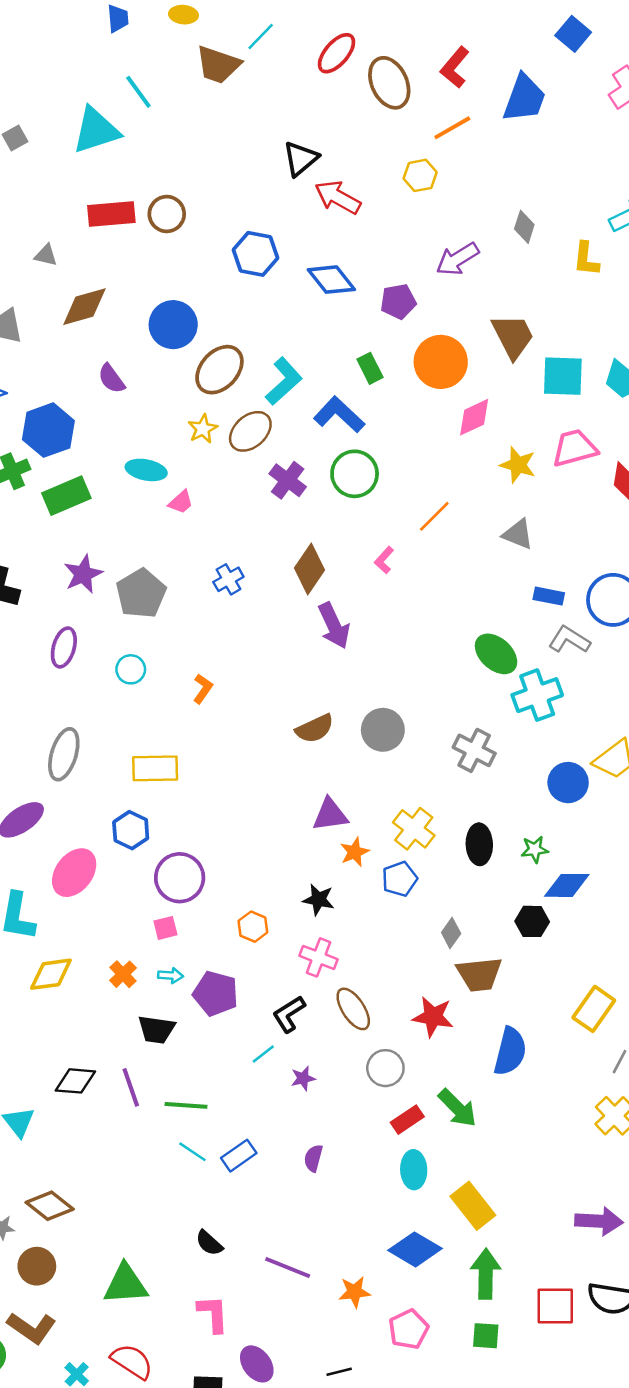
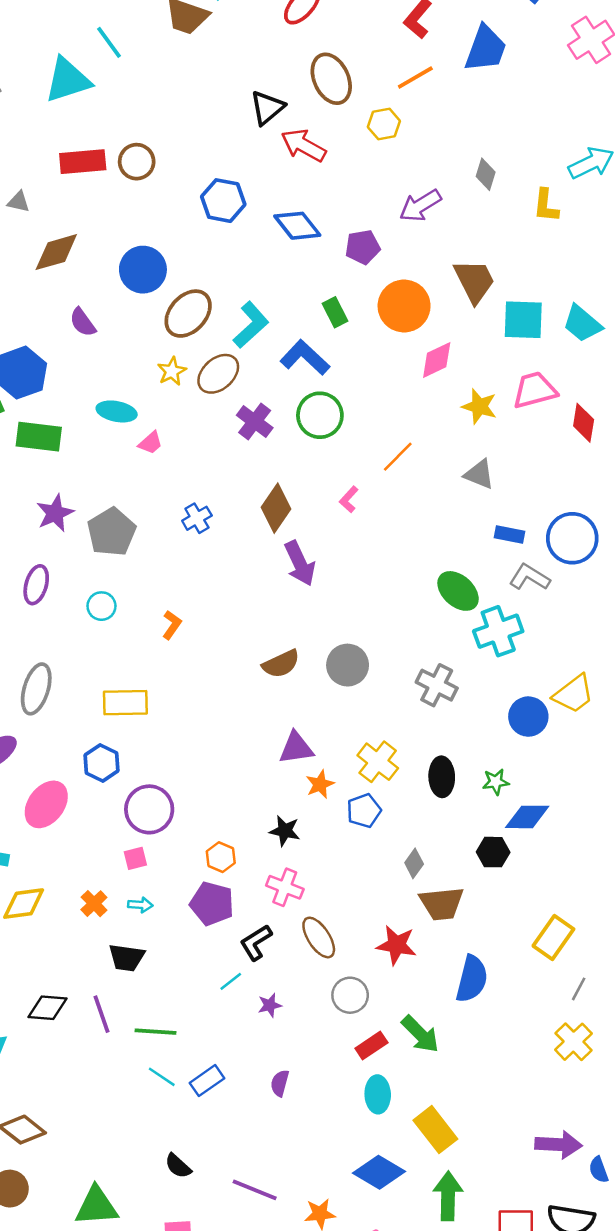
brown ellipse: (389, 83) -> (331, 79), moved
green rectangle: (66, 496) -> (39, 437), turned 30
purple pentagon: (216, 993) -> (212, 904), moved

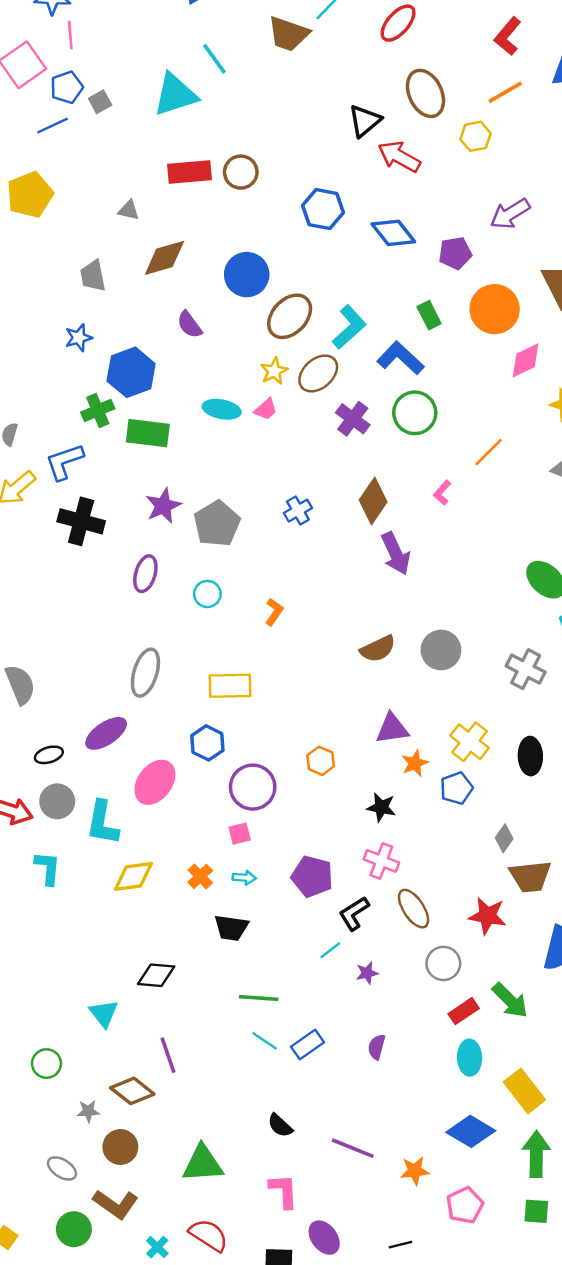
pink trapezoid: (150, 443) -> (266, 409), moved
orange hexagon: (221, 857) -> (321, 761), moved
purple line: (101, 1014) -> (168, 1055), moved

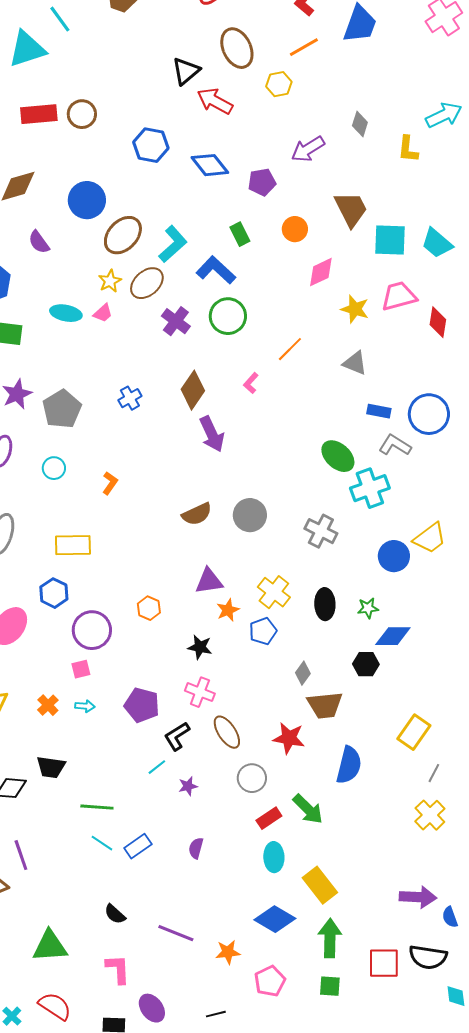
orange circle: (495, 309) -> (295, 229), size x0.6
black trapezoid: (231, 928) -> (51, 767), moved

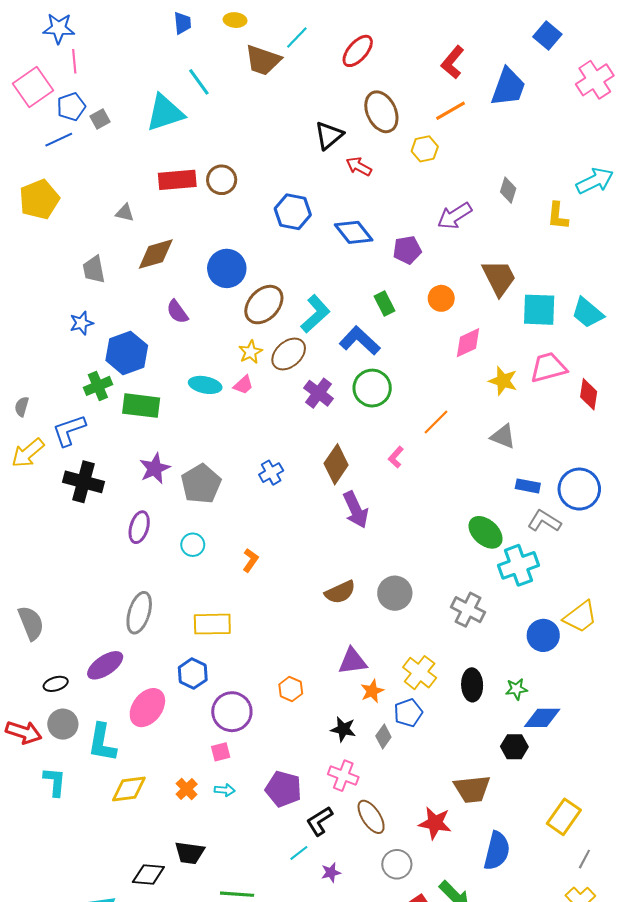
red arrow: (215, 101) -> (359, 166), size x0.7
gray diamond: (303, 673) -> (383, 736), moved

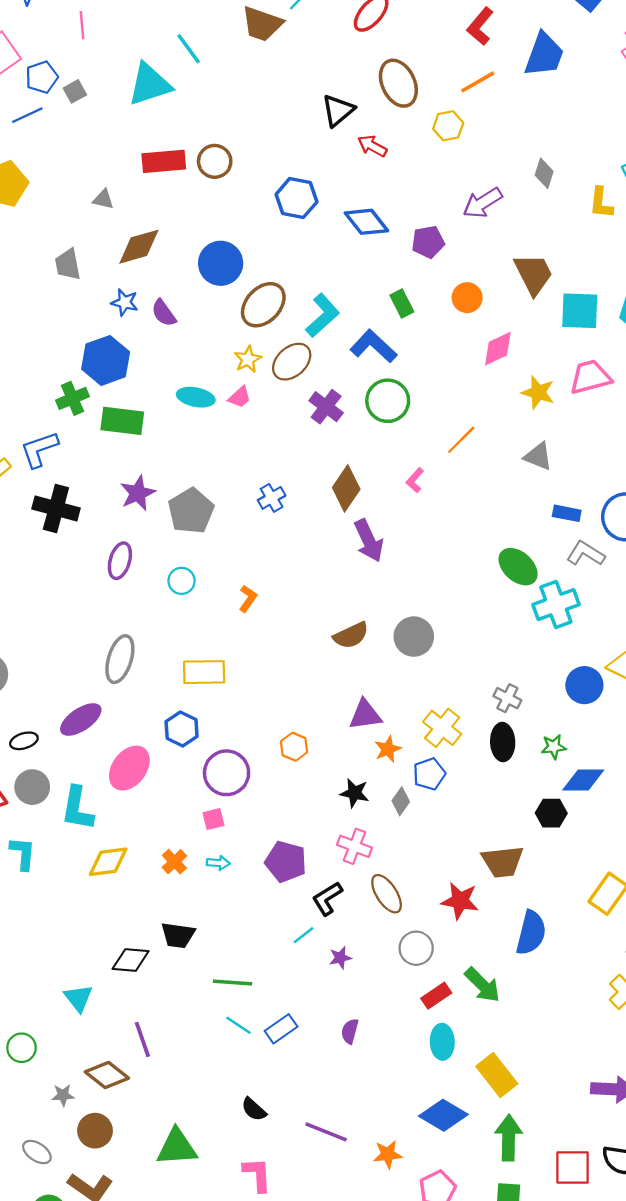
pink line: (74, 61) -> (82, 25), moved
blue star: (81, 323) -> (125, 302), moved, turned 30
gray cross: (468, 610) -> (507, 698), moved, size x0.7

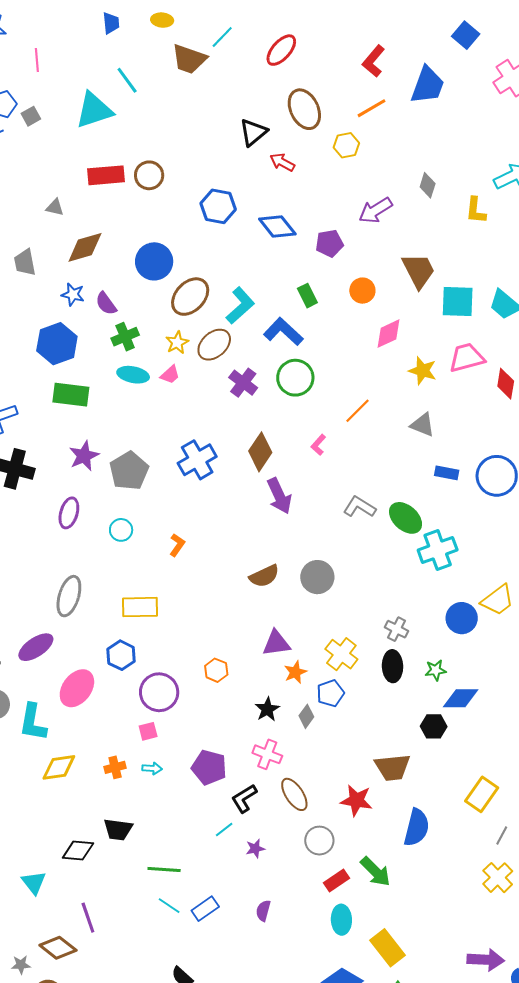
green cross: (72, 398) -> (125, 337), moved
blue cross: (272, 498) -> (197, 460), size x1.6
gray L-shape: (586, 554) -> (359, 507), moved
black star: (355, 793) -> (267, 709), turned 30
orange cross: (174, 862) -> (115, 767), turned 30

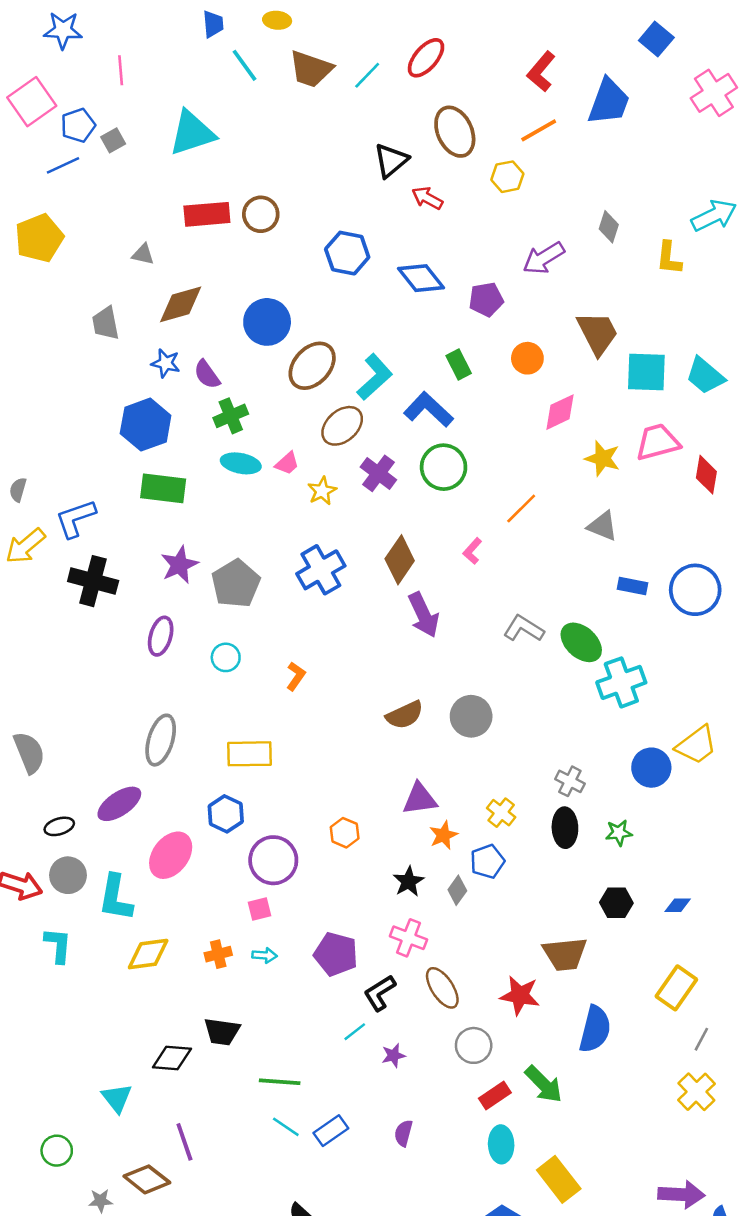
cyan line: (222, 37) -> (367, 75), moved
cyan line: (127, 80) -> (244, 65), moved
yellow star: (177, 343) -> (322, 491), moved
yellow cross: (341, 654) -> (501, 813), size x0.7
blue diamond: (461, 698) -> (678, 905), moved, size x0.6

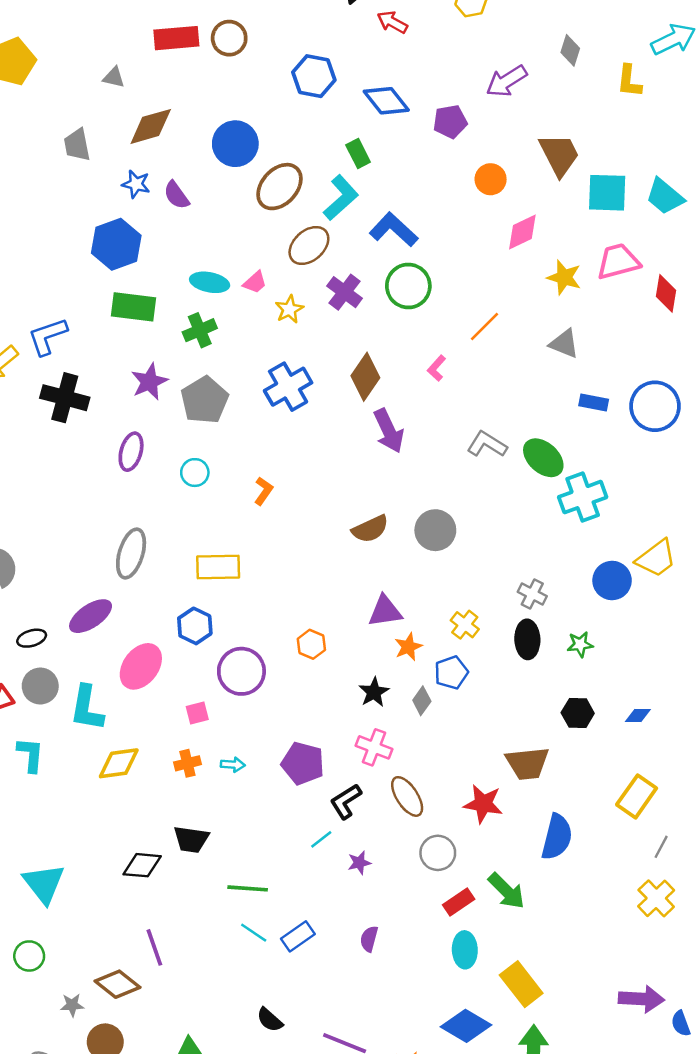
green rectangle: (459, 364) -> (358, 153), moved
green cross: (231, 416) -> (200, 330), moved
pink square: (260, 909) -> (197, 713), moved
cyan triangle: (117, 1098) -> (44, 884), moved, size x1.4

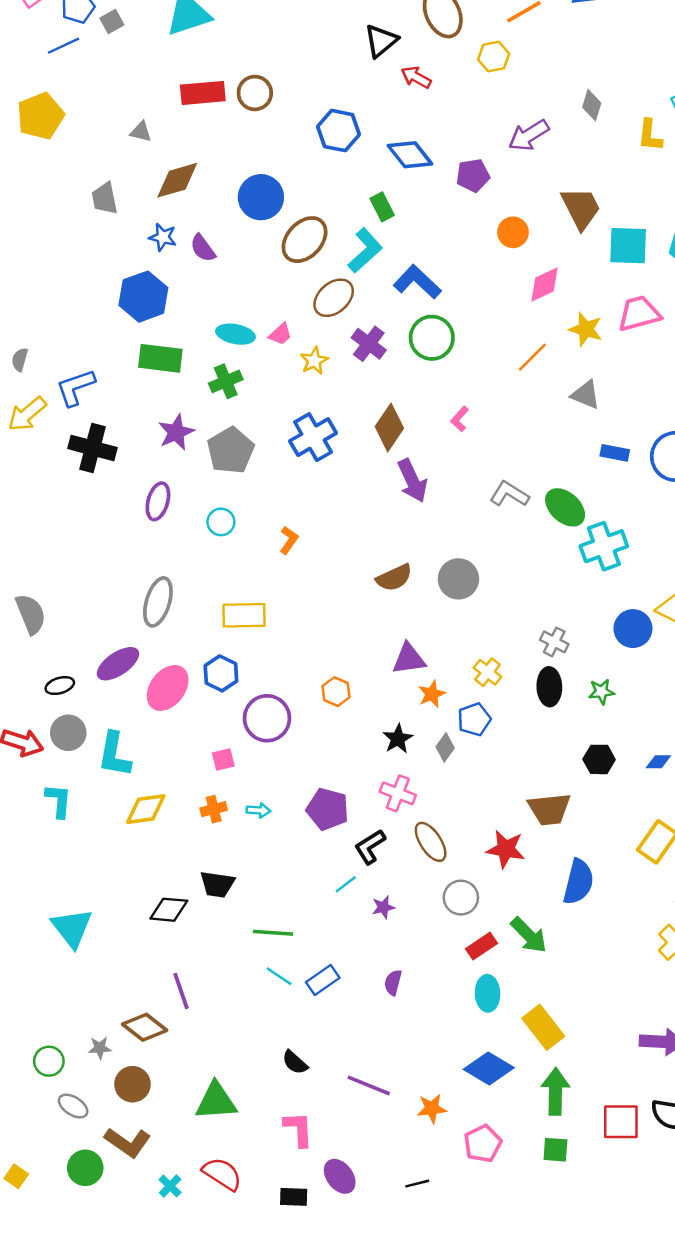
orange line: (484, 326) -> (532, 357), moved
pink ellipse: (141, 666) -> (168, 688), moved
green circle: (29, 956) -> (49, 1061), moved

